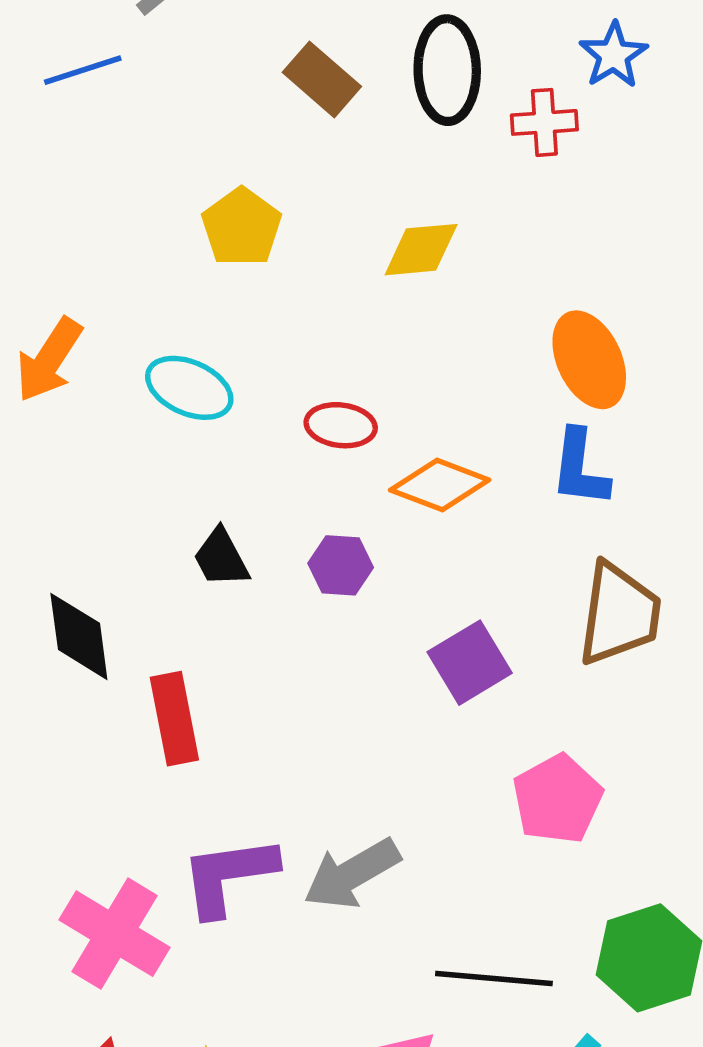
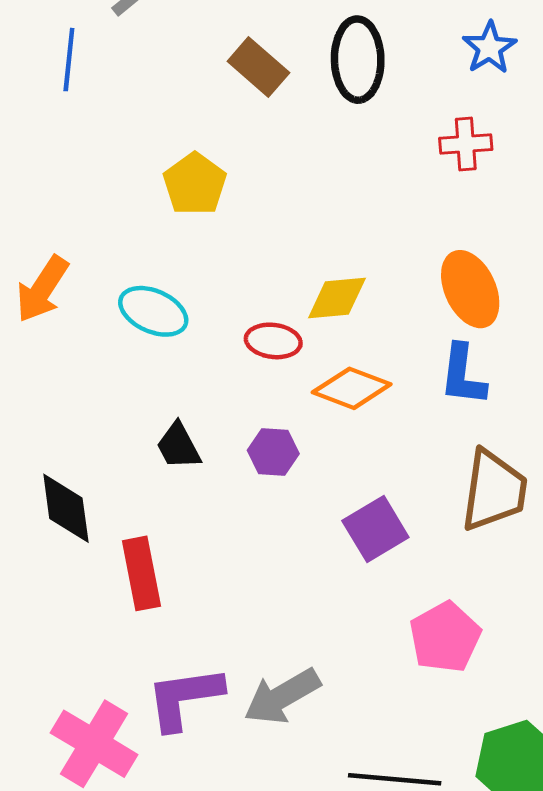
blue line: (83, 70) -> (69, 60), turned -66
red cross: (544, 122) -> (466, 144), moved
yellow diamond: (421, 250) -> (337, 298), moved

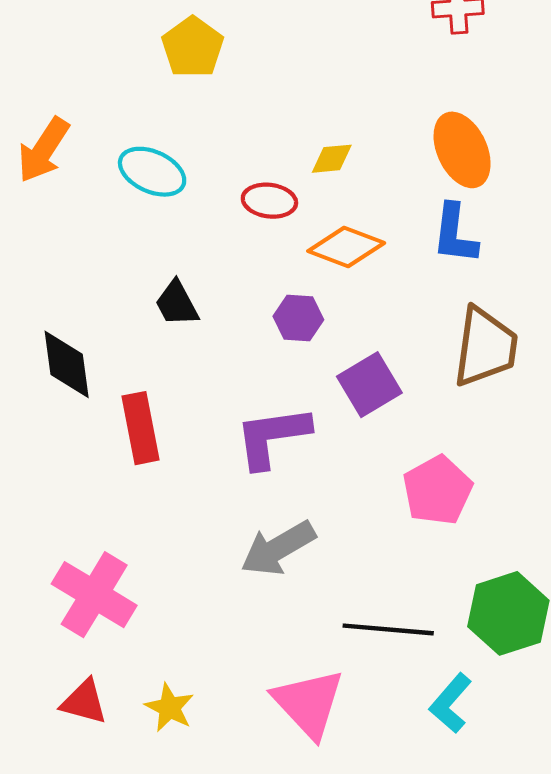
yellow diamond: (337, 298) -> (332, 159), size x0.7
purple hexagon: (273, 452) -> (298, 318), moved
purple L-shape: (184, 698) -> (272, 437), moved

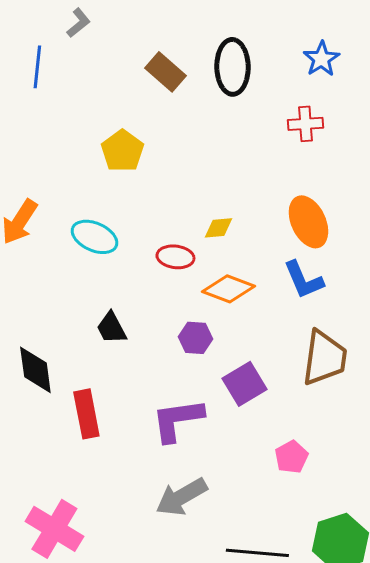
blue L-shape: (455, 234) -> (303, 280), turned -30
pink pentagon: (437, 490) -> (291, 457), size x0.7

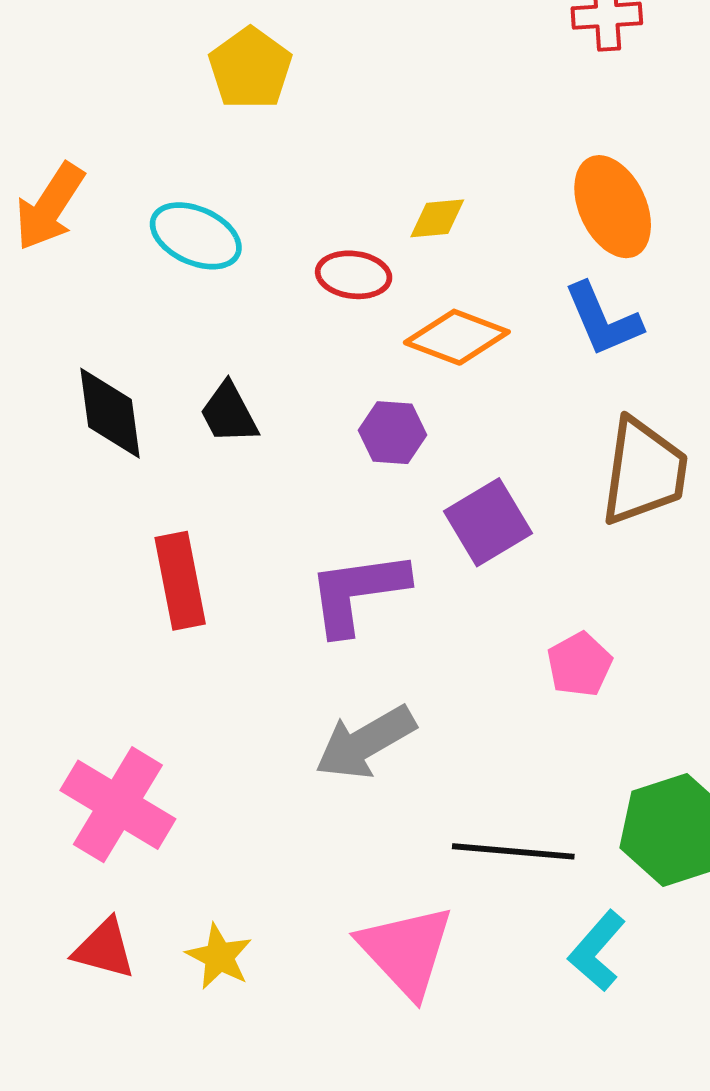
black diamond: (35, 370) -> (110, 413), moved

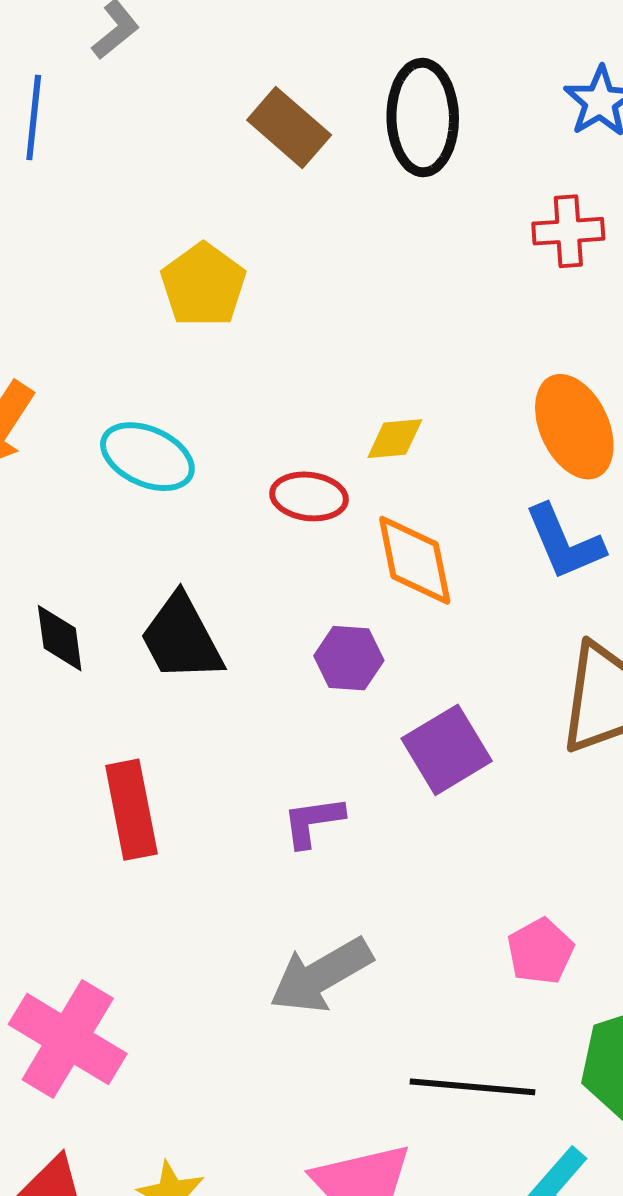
orange diamond: (457, 337) -> (415, 560), turned 58
black diamond: (110, 413) -> (60, 638), size x0.7
black trapezoid: (229, 413) -> (181, 638), size x1.4
purple L-shape: (357, 592) -> (313, 822), size x0.6
pink pentagon: (580, 664) -> (540, 951), moved

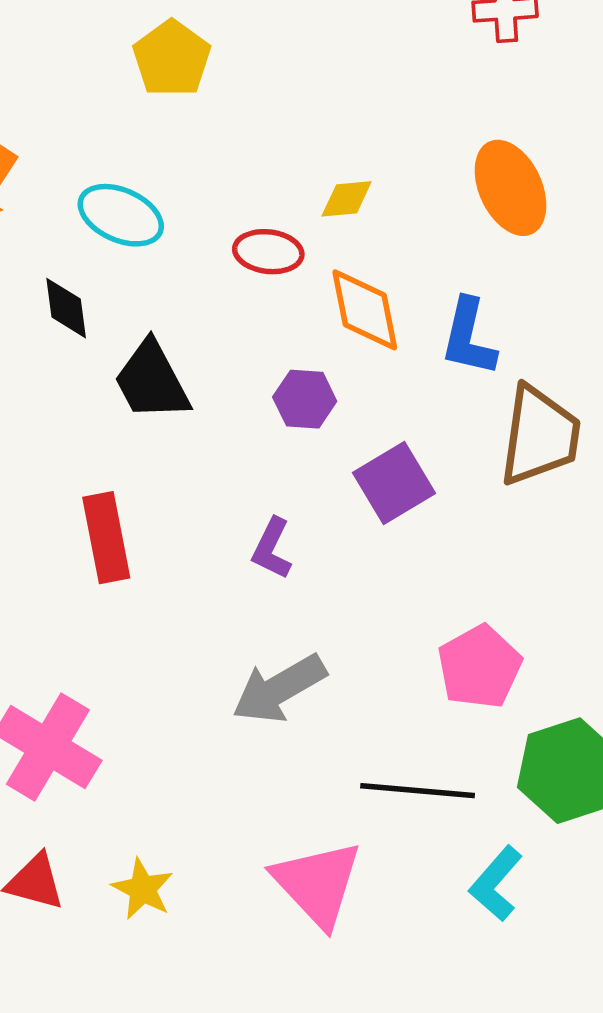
blue L-shape: (564, 542) -> (469, 337), moved, turned 36
black diamond: (60, 638) -> (66, 308), moved
purple L-shape: (313, 822) -> (272, 548), turned -56
pink pentagon: (540, 951) -> (480, 667), size x1.4

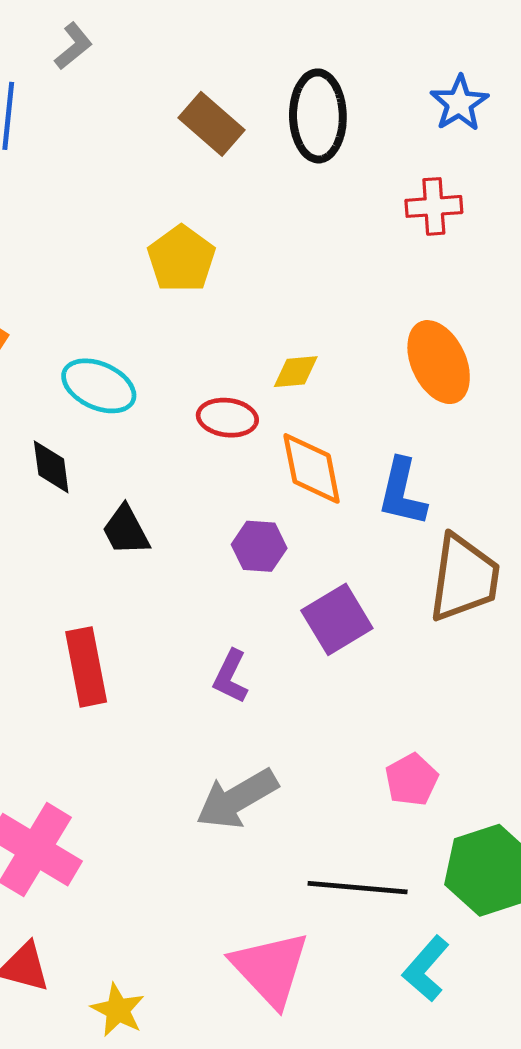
yellow pentagon: (172, 59) -> (181, 259), moved
black trapezoid: (152, 381) -> (126, 530), size x0.7
pink pentagon: (480, 667) -> (412, 780), size x0.7
yellow star: (143, 889) -> (118, 1010), moved

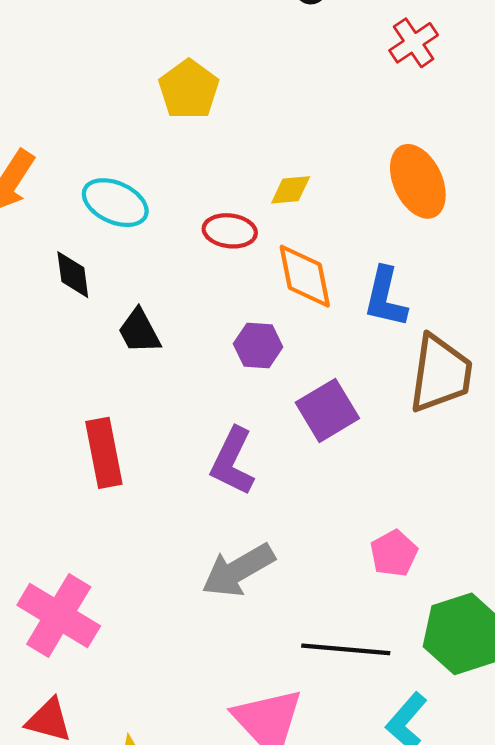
red cross: (434, 206) -> (414, 43), turned -30
purple L-shape: (231, 676) -> (233, 461), size x1.4

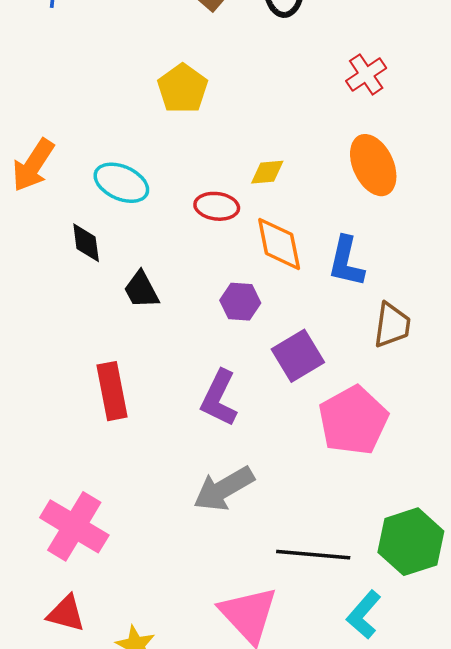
red cross: (414, 43) -> (366, 74), moved
brown trapezoid: (440, 374) -> (392, 325), size x0.7
pink pentagon: (394, 553) -> (353, 420), moved, size x1.8

